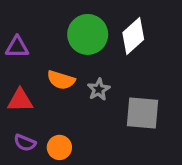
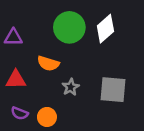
gray star: (99, 89) -> (71, 87), moved

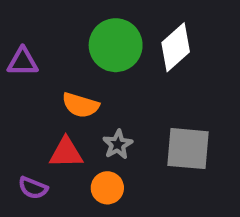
red triangle: (16, 80) -> (66, 153), moved
orange circle: (47, 117) -> (107, 188), moved

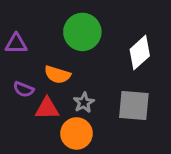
white diamond: (176, 47) -> (140, 53), moved
purple semicircle: (33, 188) -> (24, 89), moved
orange circle: (107, 188) -> (76, 133), size x1.4

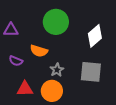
red triangle: (47, 108) -> (25, 89), moved

